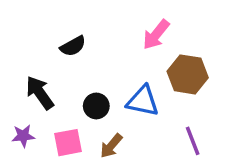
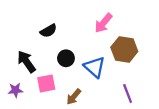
blue triangle: (143, 101) -> (95, 67), turned 30
black circle: (96, 106) -> (66, 58), moved
pink square: (68, 143) -> (46, 84), moved

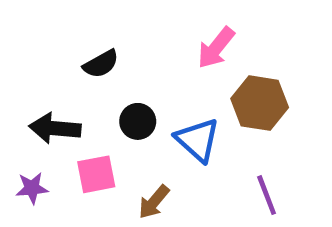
black arrow: (26, 62) -> (55, 128), turned -50

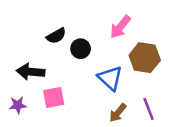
black circle: (138, 121) -> (81, 49), moved
brown arrow: (154, 202) -> (118, 113), moved

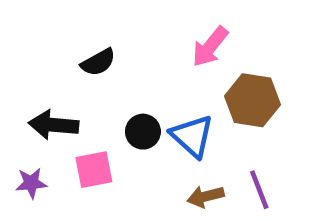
black circle: (81, 49) -> (143, 132), moved
brown arrow: (118, 113) -> (206, 196), turned 36

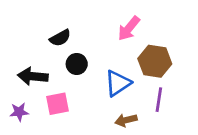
black circle: (143, 132) -> (77, 64), moved
blue triangle: (192, 136) -> (118, 83), turned 44
purple line: (259, 190) -> (159, 100), moved, turned 30

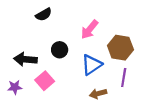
pink arrow: (129, 28) -> (90, 29), moved
black semicircle: (60, 38) -> (44, 15), moved
pink square: (57, 104) -> (45, 81), turned -30

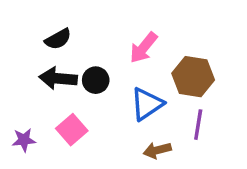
black semicircle: (44, 15) -> (58, 39), moved
black arrow: (25, 59) -> (58, 78), moved

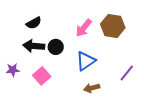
brown hexagon: (193, 77) -> (113, 26), moved
purple line: (198, 125) -> (127, 73), moved, turned 30
purple star: (24, 140) -> (13, 70), moved

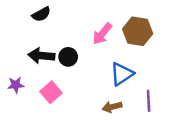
black semicircle: (34, 23) -> (41, 14), moved
blue triangle: (86, 61) -> (122, 74), moved
purple line: (127, 73) -> (149, 101), moved, turned -42

